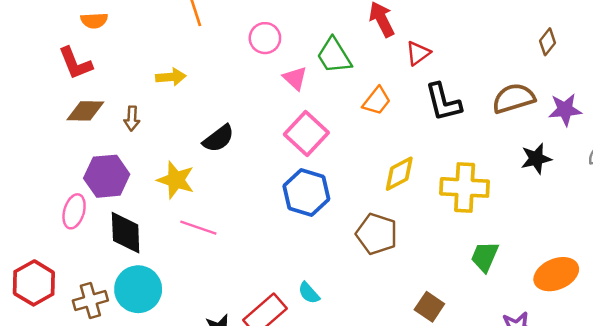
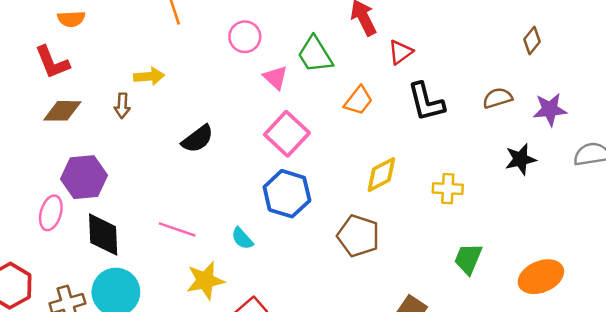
brown semicircle: (514, 98) -> (498, 98), size x0.7
brown arrow: (132, 118) -> (122, 106), moved
yellow star: (176, 180) -> (205, 281), moved, turned -30
yellow cross: (465, 187) -> (448, 189), size x0.6
cyan semicircle: (309, 293) -> (242, 238), moved

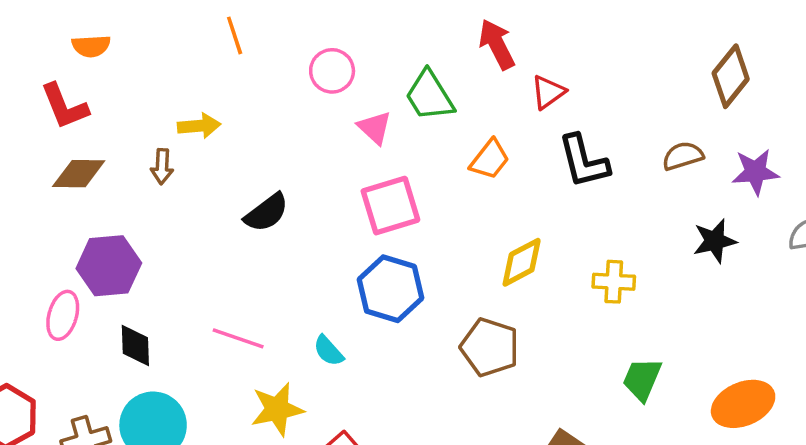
brown diamond: (532, 41) -> (731, 76), size x1.6
pink square: (287, 134) -> (390, 206), turned 30
black diamond: (103, 235) -> (135, 345), size x0.7

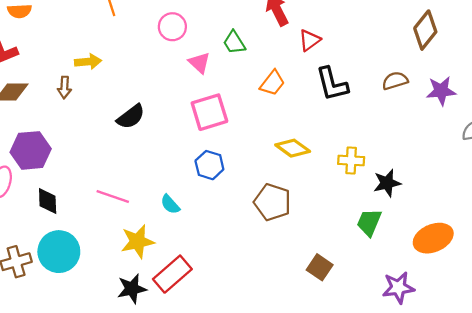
green trapezoid: (429, 96) -> (234, 42), size x0.7
black star: (715, 241) -> (387, 183), moved
yellow diamond: (522, 262) -> (293, 148), turned 64
blue hexagon: (390, 289) -> (209, 165), size x0.7

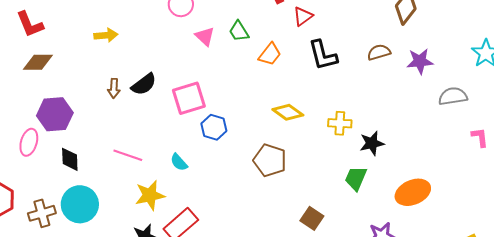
green trapezoid: (234, 42) -> (239, 31), moved
brown arrow: (64, 87) -> (114, 88), moved
pink square: (209, 112) -> (189, 98), moved

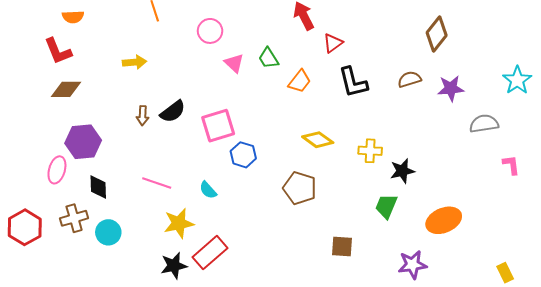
cyan circle: (80, 204) -> (108, 232), size x0.7
brown cross: (42, 213) -> (74, 218), moved
brown square: (312, 218) -> (342, 246), turned -30

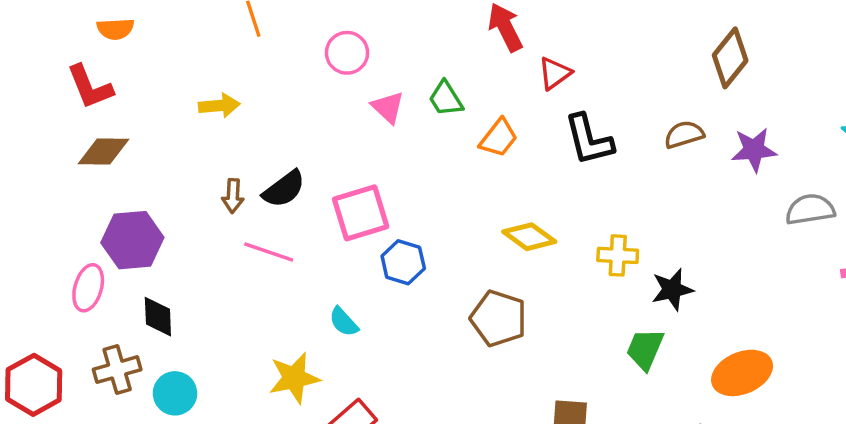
pink line: (157, 183) -> (269, 252), moved

